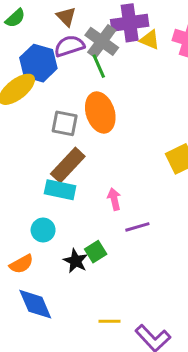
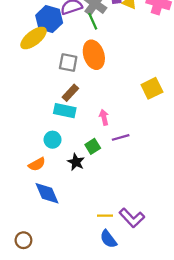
brown rectangle: (68, 165) -> (70, 93), size x0.7
green square: (96, 252) -> (93, 146), moved
yellow line: (110, 321) -> (105, 216), moved

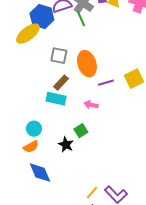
orange ellipse: (94, 55) -> (87, 64), moved
pink arrow: (104, 117) -> (91, 105), turned -64
purple line: (121, 137) -> (106, 83), moved
cyan circle: (53, 140) -> (34, 129), moved
yellow line: (105, 216) -> (92, 193), turned -48

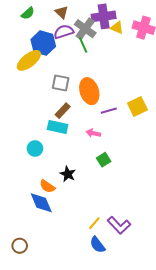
cyan circle: (34, 129) -> (35, 148), moved
green square: (81, 131) -> (104, 160), moved
orange semicircle: (31, 147) -> (47, 186), moved, turned 63

